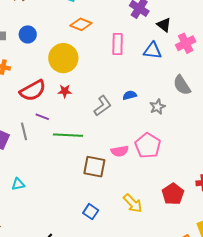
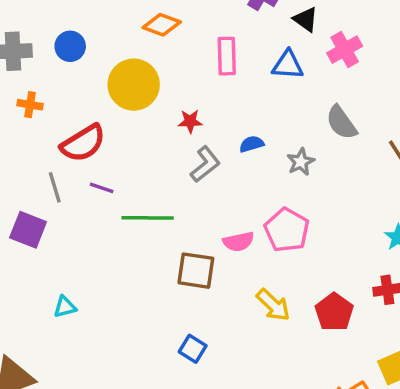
red star: (65, 91) -> (190, 121), moved
gray line: (24, 131) -> (55, 187), moved
yellow arrow: (133, 203) -> (273, 305), moved

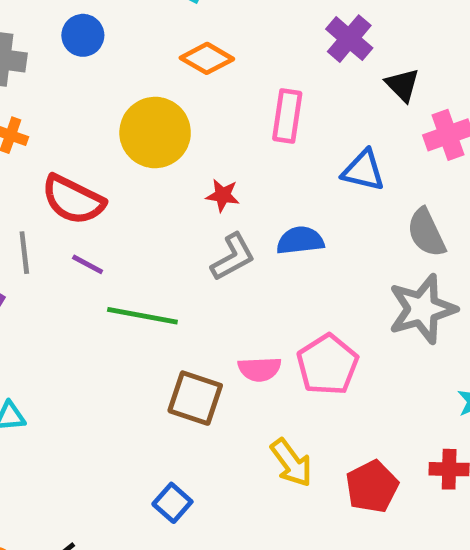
blue circle: (70, 46) -> (83, 35), moved
blue triangle: (288, 65) -> (363, 170), moved
red semicircle: (83, 143) -> (73, 200), turned 48
blue semicircle: (252, 144) -> (300, 240), size x1.4
gray star: (301, 162) -> (422, 309), moved, size x1.8

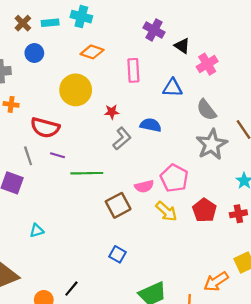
blue semicircle: (300, 240) -> (151, 125), turned 30
brown square: (195, 398) -> (118, 205), turned -35
yellow arrow: (291, 463) -> (166, 211), moved
red pentagon: (372, 487) -> (204, 210), moved

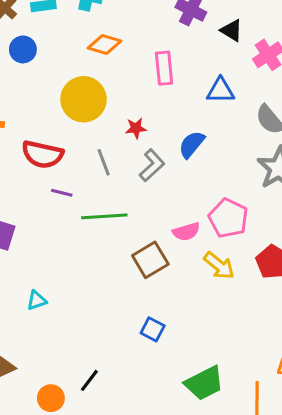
blue semicircle: (151, 125) -> (192, 144), turned -60
gray line: (28, 156) -> (104, 162), moved

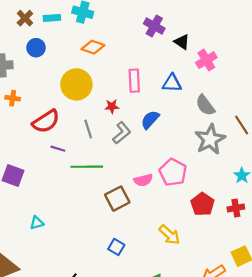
pink rectangle: (164, 68) -> (134, 81), moved
red semicircle: (42, 154) -> (46, 121), turned -48
yellow arrow: (219, 266) -> (169, 235), moved

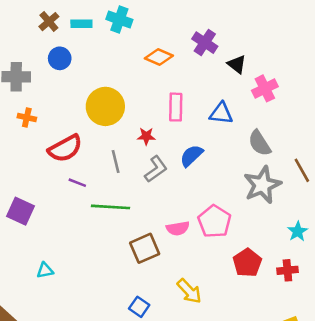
orange diamond: (93, 47) -> (159, 57), moved
yellow arrow: (169, 235) -> (189, 291), moved

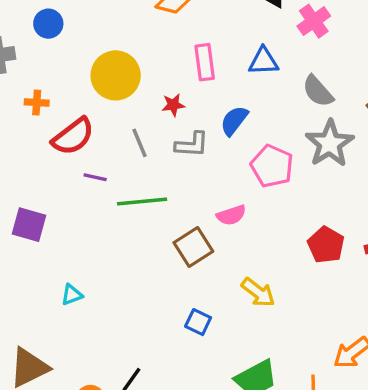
orange cross: (27, 117) -> (37, 102), moved
gray L-shape: (156, 169) -> (192, 145), turned 48
pink pentagon: (214, 221) -> (272, 166), moved

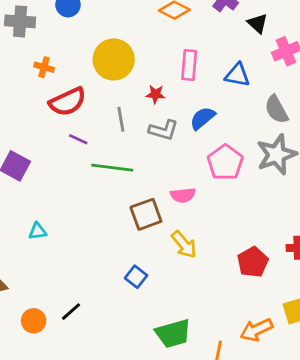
red pentagon: (326, 245) -> (253, 262), moved
yellow arrow: (258, 292) -> (184, 244), moved

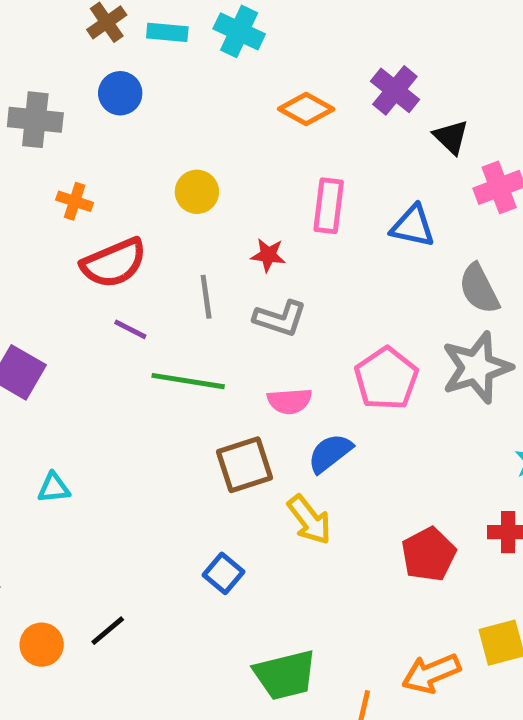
yellow circle: (114, 59) -> (197, 192), size x0.6
blue semicircle: (203, 118) -> (330, 453), moved
pink semicircle: (183, 195) -> (290, 401), moved

